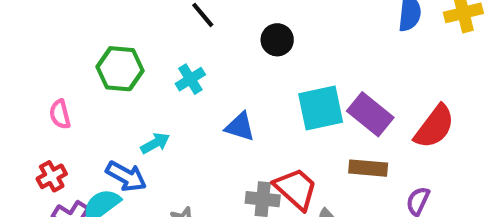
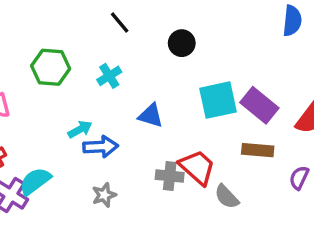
blue arrow: (126, 176) -> (101, 147), moved, turned -32

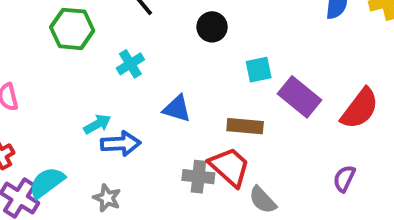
green hexagon: (51, 67) -> (72, 29), moved
cyan square: (218, 100) -> (259, 70), moved, size x0.6
brown rectangle: (258, 150) -> (245, 126), moved
gray star: (104, 195) -> (107, 198), moved, turned -30

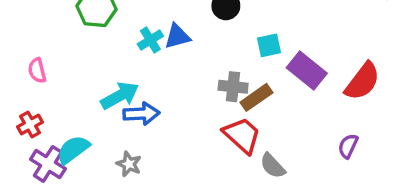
blue triangle: (177, 109) -> (177, 36), moved, turned -32
cyan arrow: (97, 124) -> (120, 96), size x1.5
brown rectangle: (245, 126) -> (256, 97), turned -40
gray cross: (198, 177) -> (233, 87), moved

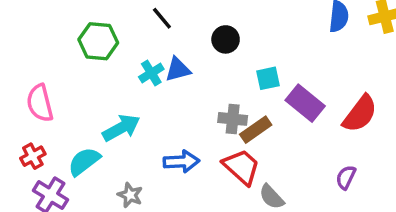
pink semicircle: (37, 71) -> (40, 103), size x1.5
blue arrow: (141, 114) -> (181, 161), moved
cyan semicircle: (73, 150) -> (84, 161), moved

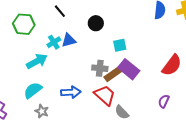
purple rectangle: (305, 103) -> (129, 69), moved
cyan arrow: (121, 128) -> (37, 61), moved
cyan semicircle: (84, 161) -> (33, 90), moved

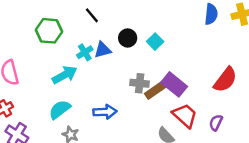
black circle: (96, 23) -> (128, 38), moved
cyan square: (120, 45) -> (155, 42), moved, turned -32
red trapezoid: (105, 95) -> (185, 115), moved

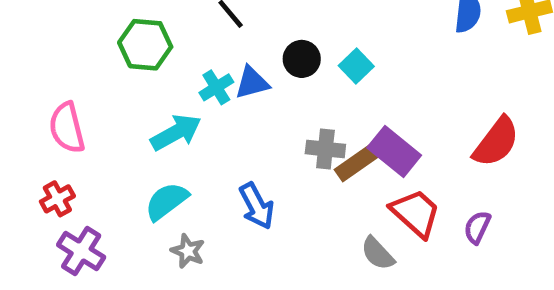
blue arrow: (105, 112) -> (257, 206), turned 65

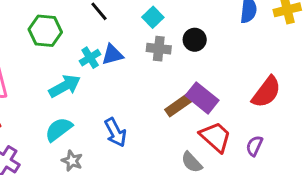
black circle: (302, 59) -> (195, 40), moved
cyan square: (356, 66) -> (153, 17), moved
gray cross: (325, 149) -> (159, 49), moved

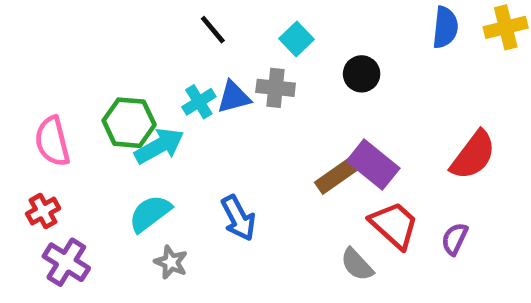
green hexagon: (45, 31) -> (129, 123), moved
gray cross: (159, 49) -> (276, 88), moved

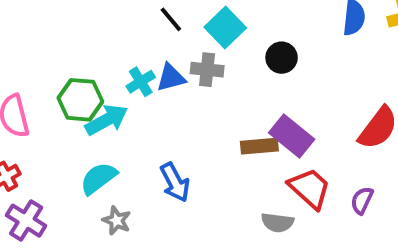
black line: (213, 30) -> (171, 19), moved
cyan square: (296, 39) -> (225, 27), size x1.4
brown rectangle: (336, 176) -> (259, 146), turned 30
gray semicircle: (357, 265) -> (277, 223), turned -40

